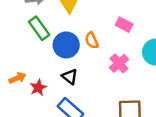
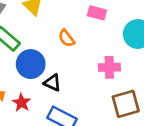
blue circle: (66, 45) -> (31, 64), moved
pink cross: (119, 63) -> (109, 67), moved, turned -36

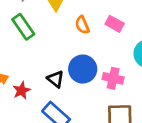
orange semicircle: (66, 38) -> (82, 25), moved
blue circle: (31, 64) -> (83, 69), moved

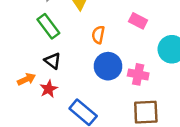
orange semicircle: (82, 25) -> (98, 35), moved, turned 36
black triangle: (56, 79) -> (53, 61), moved

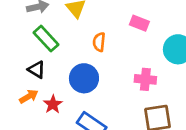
black triangle: (53, 61) -> (37, 70), moved
blue circle: (108, 66) -> (84, 78), moved

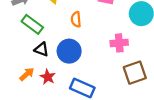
black triangle: (37, 70) -> (42, 49), moved

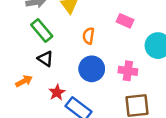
blue circle: (69, 51) -> (92, 69), moved
red star: (48, 77) -> (57, 92), moved

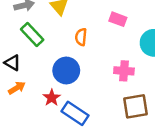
black triangle: (45, 59) -> (13, 63), moved
blue circle: (92, 69) -> (66, 70), moved

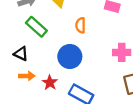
orange arrow: (17, 88) -> (27, 76), turned 35
red star: (52, 98) -> (50, 83), moved

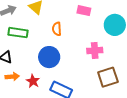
green rectangle: (36, 27) -> (18, 33), turned -30

